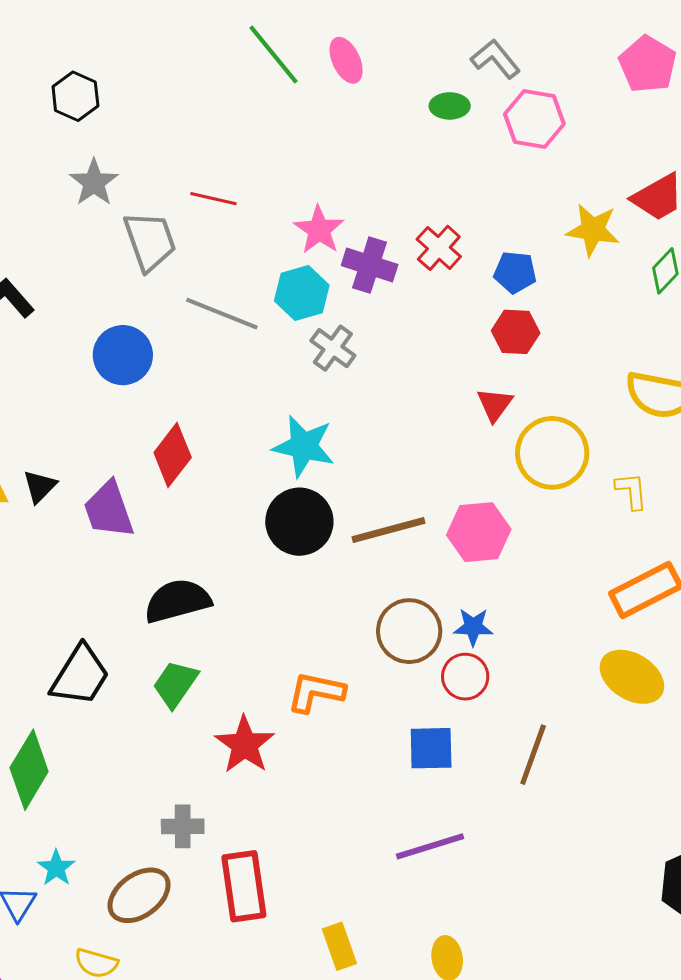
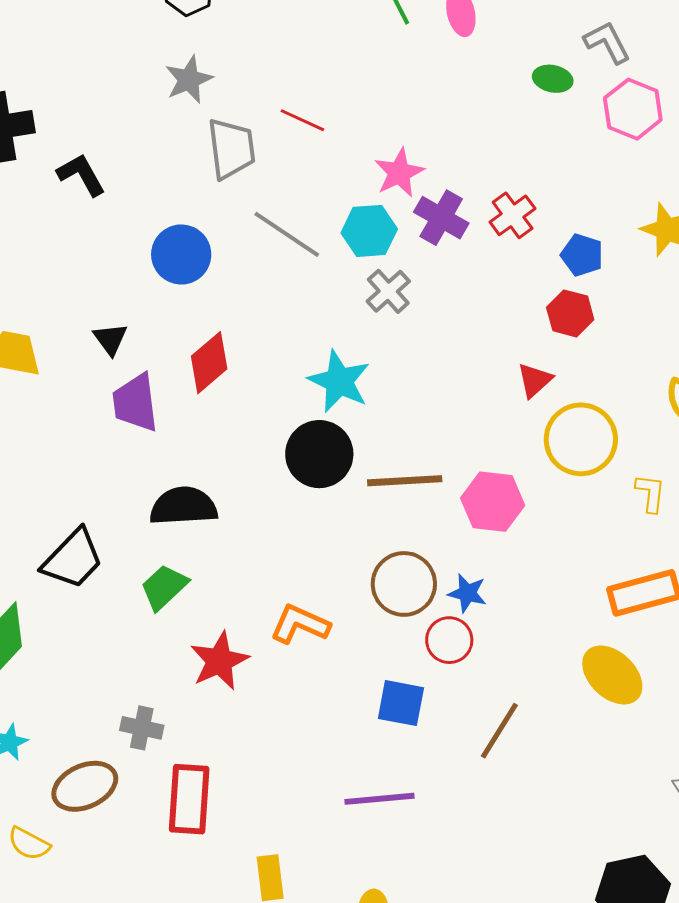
black triangle: (40, 486) -> (110, 339), moved, turned -33

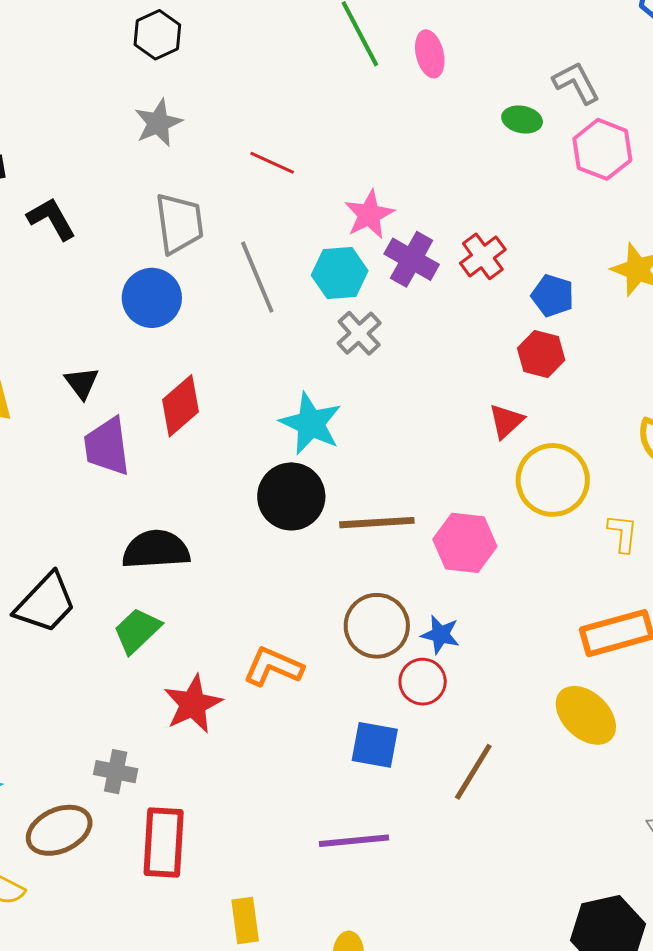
gray trapezoid: (231, 149) -> (179, 223), moved
gray line: (287, 234) -> (257, 277), turned 34

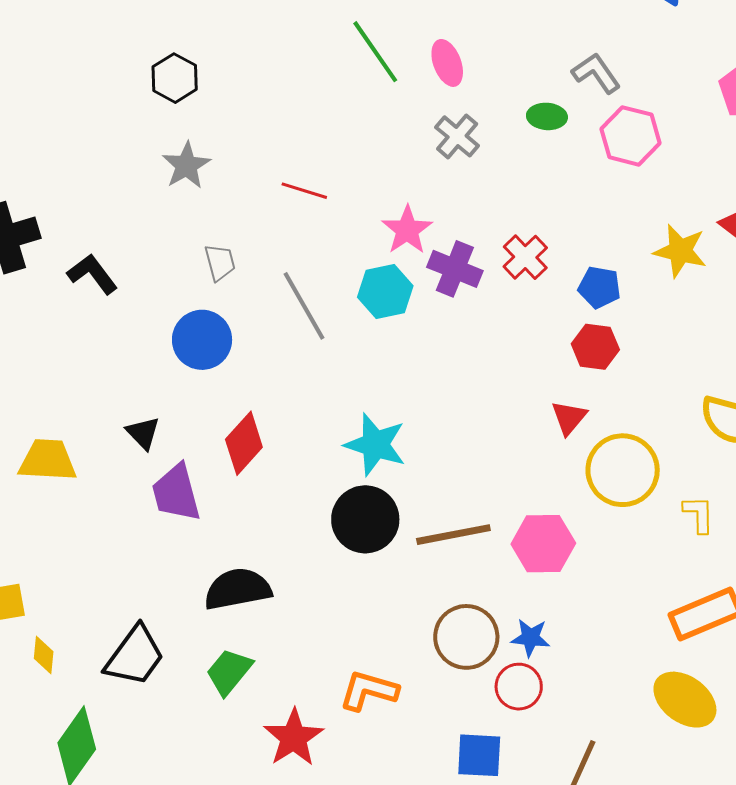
gray trapezoid: (179, 223) -> (220, 262), size x0.6
gray cross: (359, 333) -> (457, 136), moved

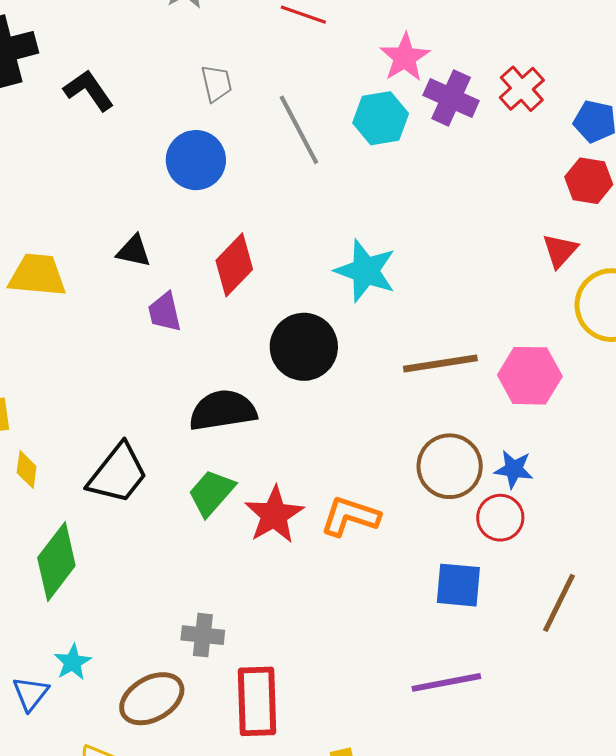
black triangle: (143, 433) -> (134, 251), turned -36
purple trapezoid: (176, 493) -> (165, 312), size x0.7
black circle: (365, 519) -> (304, 347), moved
red star: (294, 738) -> (274, 515), moved

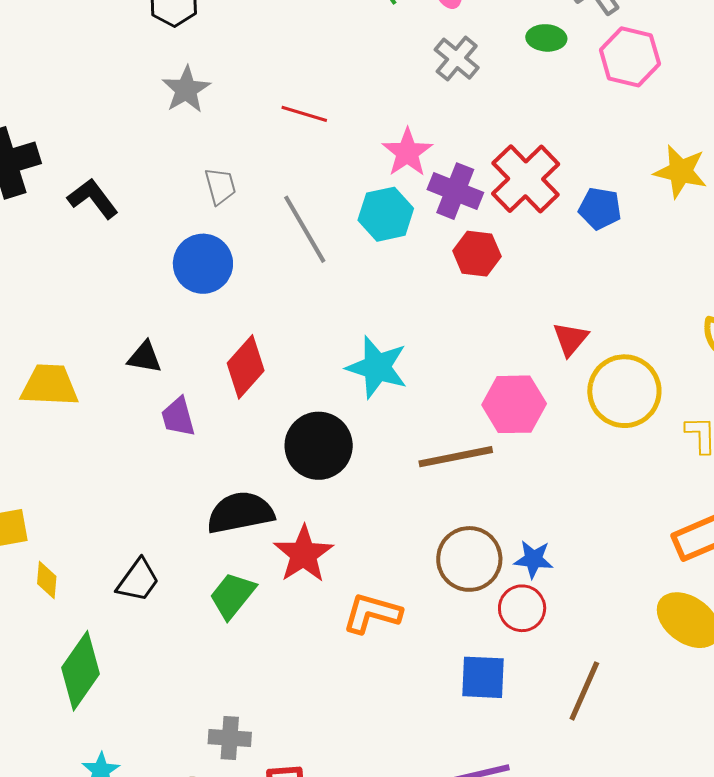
red cross: (522, 89) -> (526, 179), size x1.5
red hexagon: (589, 181) -> (477, 254), moved
pink hexagon: (530, 376) -> (514, 404), moved
black trapezoid: (118, 474) -> (138, 580), size x0.7
red star: (274, 515) -> (303, 554), moved

